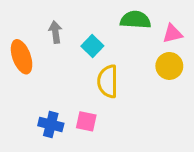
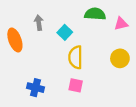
yellow circle: (169, 66) -> (120, 58), moved
pink square: (86, 121) -> (76, 85), moved

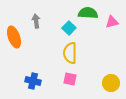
cyan square: (65, 32) -> (69, 28), moved
yellow circle: (120, 58) -> (111, 83), moved

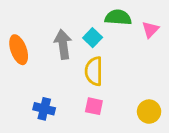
gray arrow: (36, 21) -> (63, 44), moved, size x1.5
pink triangle: (112, 22) -> (150, 30), turned -32

